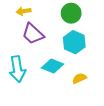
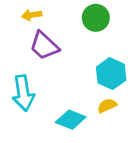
cyan hexagon: (74, 42) -> (111, 74), moved
cyan diamond: (53, 66) -> (71, 120), moved

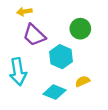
green circle: (96, 18) -> (80, 29), moved
cyan hexagon: (111, 74) -> (61, 57), moved

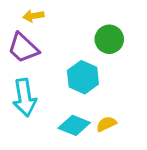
purple trapezoid: (34, 35) -> (23, 48), moved
yellow semicircle: (82, 81) -> (106, 124), moved

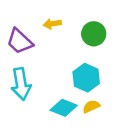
yellow arrow: (33, 16) -> (52, 24), moved
cyan hexagon: (83, 77) -> (86, 78), moved

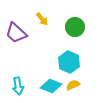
yellow arrow: (52, 24) -> (42, 19), turned -120
cyan arrow: (21, 84) -> (18, 86), moved, size x0.7

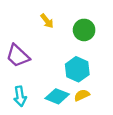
purple trapezoid: (16, 33) -> (18, 56), moved

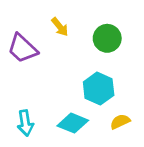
purple trapezoid: (18, 56) -> (22, 48), moved
yellow semicircle: (82, 95) -> (120, 122), moved

